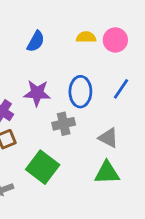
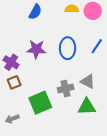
gray cross: (64, 124) -> (66, 89), moved
green square: (43, 167) -> (40, 103), turned 30

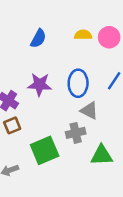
gray triangle: (88, 81) -> (89, 111), moved

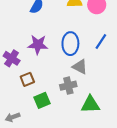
brown square: (12, 125) -> (27, 79), moved
green square: (45, 150) -> (42, 100), size x0.7

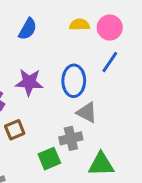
blue line: (101, 41) -> (110, 62), moved
green square: (42, 100) -> (49, 159), moved

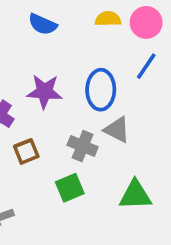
blue semicircle: (28, 29) -> (43, 24), turned 85
gray cross: (71, 138) -> (83, 146), moved, turned 35

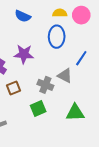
blue line: (146, 66) -> (81, 58), moved
blue ellipse: (101, 90) -> (57, 37), moved

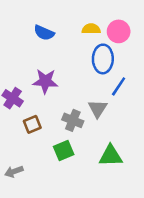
blue ellipse: (57, 37) -> (103, 59), moved
gray triangle: (65, 76) -> (98, 109), turned 35

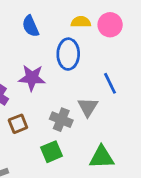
blue semicircle: (44, 33) -> (31, 26), turned 42
blue ellipse: (103, 59) -> (68, 54), moved
blue line: (119, 86) -> (110, 83), turned -60

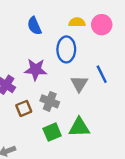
gray triangle: (88, 107) -> (79, 84), moved
gray cross: (61, 120) -> (50, 101), moved
green triangle: (102, 157) -> (79, 127), moved

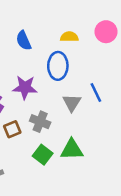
pink circle: (102, 25) -> (106, 32), moved
green square: (52, 132) -> (43, 155), turned -30

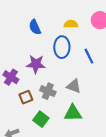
blue line: (96, 93) -> (89, 56), moved
gray triangle: (72, 103) -> (74, 86), moved, turned -42
green square: (43, 155) -> (41, 119), moved

